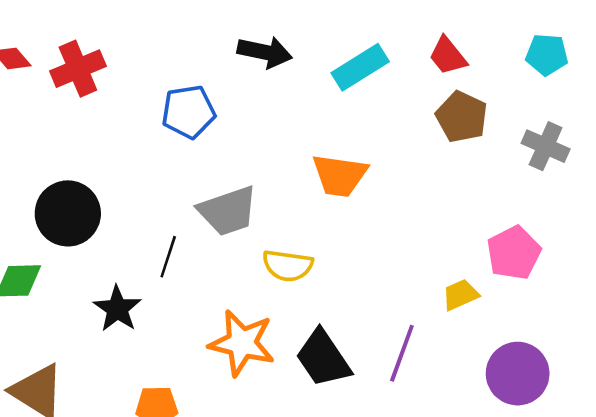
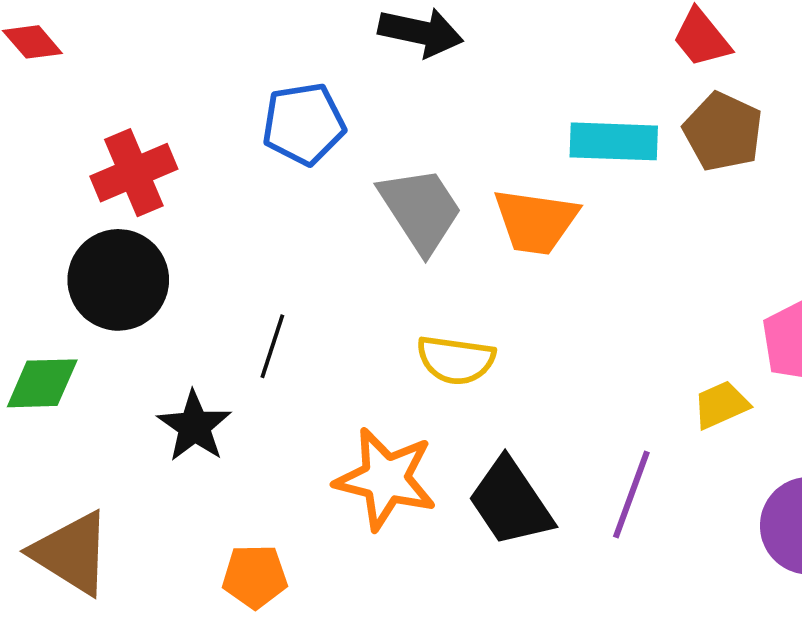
cyan rectangle: (360, 67) -> (614, 141), moved, turned 34
red cross: (78, 69) -> (134, 173), moved
gray trapezoid: (228, 211) -> (421, 210), moved, turned -104

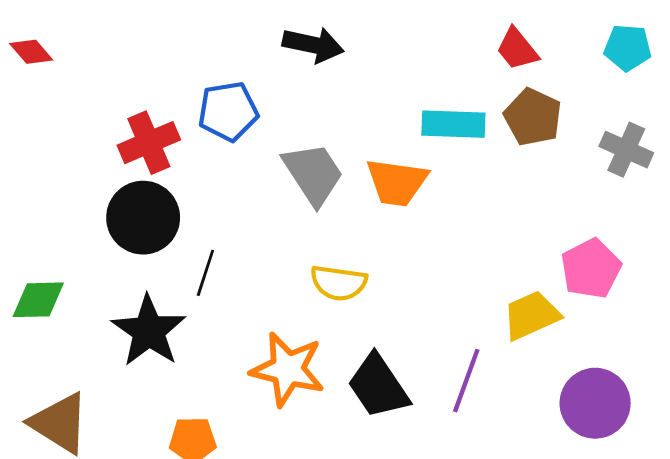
red cross: (134, 173) -> (149, 143), moved
black circle: (118, 280) -> (143, 218), moved
yellow trapezoid: (721, 405) -> (531, 315), size x1.4
black star: (194, 426) -> (149, 331), size x1.4

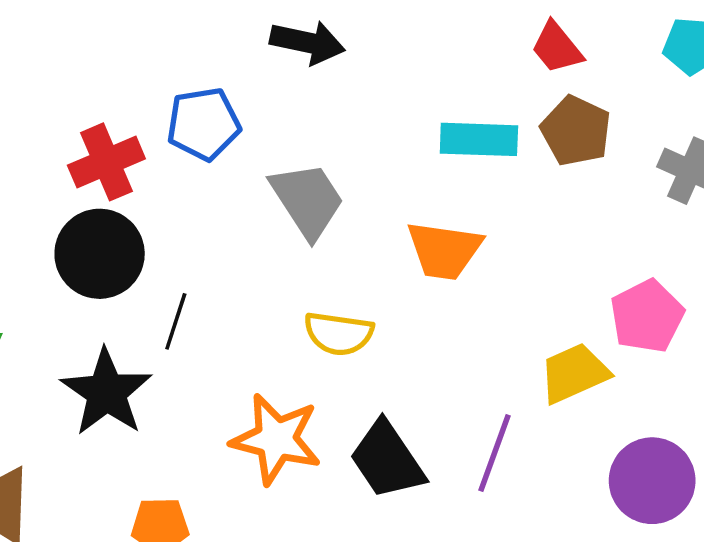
orange trapezoid: (397, 182) -> (444, 250), moved

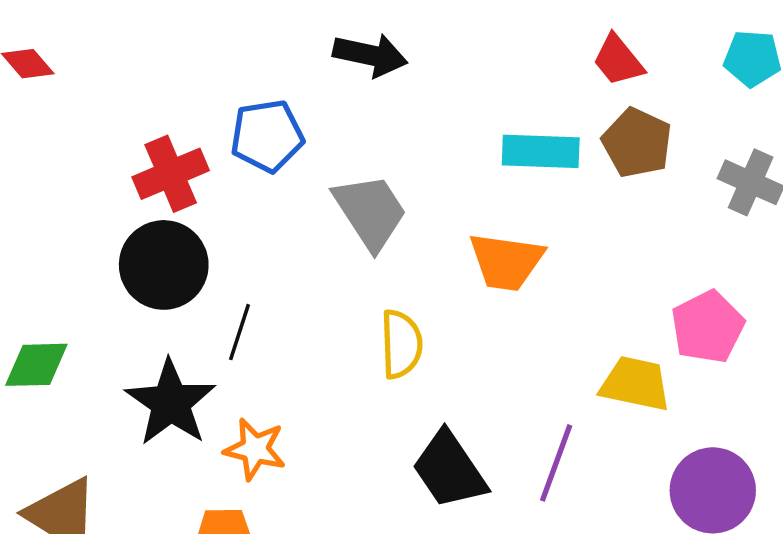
yellow semicircle: (339, 333) -> (401, 344), turned -100
yellow trapezoid: (574, 373) -> (635, 384), turned 36
orange star: (276, 439) -> (255, 449), moved, size x0.7

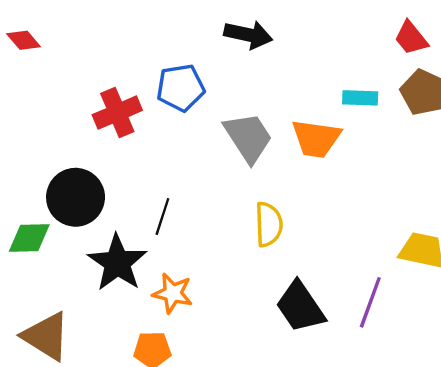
cyan rectangle: (541, 151) -> (360, 98), size x0.7
orange trapezoid: (506, 262) -> (316, 139), moved
black circle: (164, 265) -> (76, 197), moved

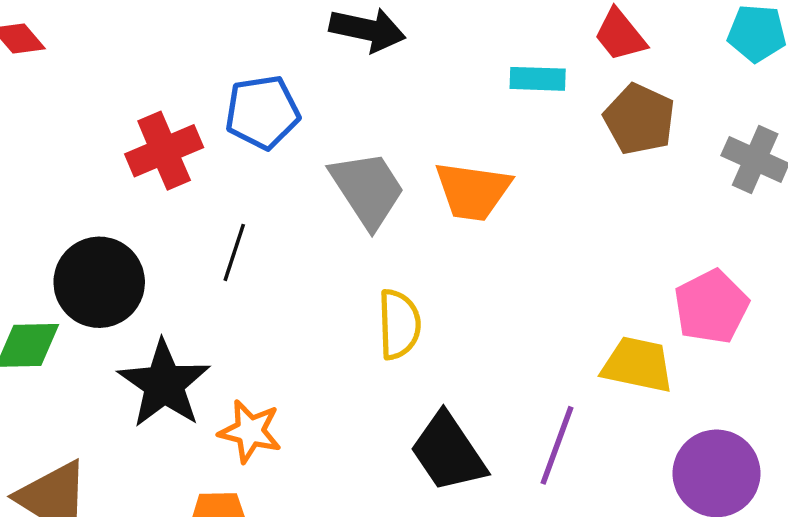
cyan rectangle: (360, 98) -> (538, 79), moved
black line: (162, 216) -> (234, 252), moved

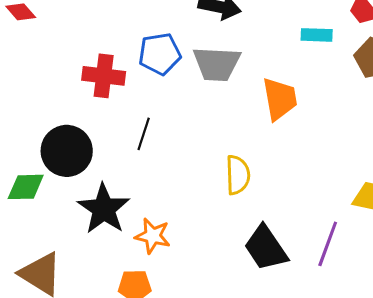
red cross: (164, 151) -> (104, 76), turned 30
gray trapezoid: (368, 189) -> (217, 64), moved, turned 126
orange trapezoid: (473, 191) -> (280, 99), turned -108

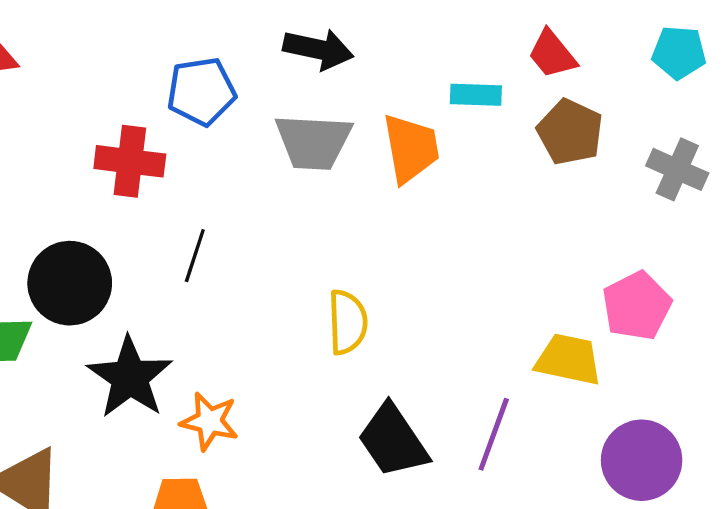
blue pentagon: (160, 54) -> (201, 91), moved
orange trapezoid: (280, 99) -> (411, 148), moved

